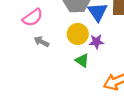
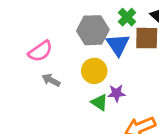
purple star: (96, 42) -> (117, 93), moved

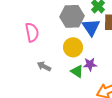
pink semicircle: (40, 51) -> (32, 32), turned -66
gray arrow: (51, 80) -> (44, 66), moved

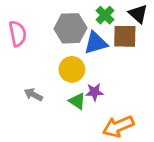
blue triangle: (91, 27) -> (96, 43), turned 48
pink semicircle: (32, 32) -> (18, 34), moved

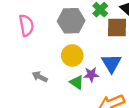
blue triangle: (96, 43) -> (111, 63), moved, turned -45

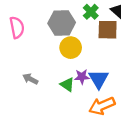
yellow circle: (72, 55) -> (71, 48), moved
blue triangle: (111, 63) -> (99, 79), moved

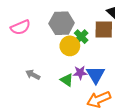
green cross: (91, 12) -> (81, 37), moved
pink semicircle: (17, 27) -> (20, 27), turned 78

